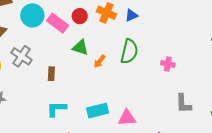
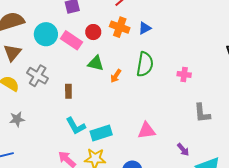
cyan L-shape: (56, 109) -> (76, 126), turned -115
cyan rectangle: (98, 111) -> (101, 133), moved

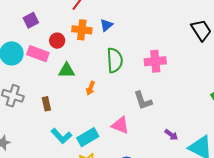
pink cross: (184, 74) -> (155, 61), size x1.5
orange arrow: (116, 76) -> (91, 88), moved
gray L-shape: (202, 113) -> (143, 101), moved
pink triangle: (147, 131) -> (120, 125), moved, turned 42

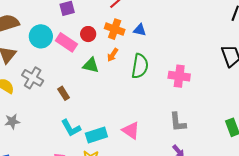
blue triangle: (106, 25) -> (140, 30), turned 40
orange arrow: (91, 88) -> (113, 55), moved
gray L-shape: (143, 101) -> (178, 122), moved
brown rectangle: (46, 104) -> (64, 93), turned -32

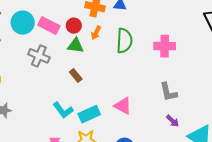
red circle: (88, 34) -> (74, 26), moved
gray cross: (33, 78) -> (39, 56), moved
brown rectangle: (64, 93) -> (76, 76), moved

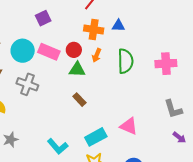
gray cross: (39, 56) -> (27, 84), moved
cyan L-shape: (63, 110) -> (58, 146), moved

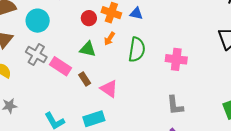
red circle: (74, 50) -> (89, 18), moved
pink rectangle: (49, 52) -> (60, 66), moved
pink triangle: (129, 126) -> (109, 89), moved

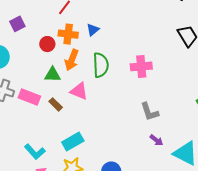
blue triangle: (136, 13) -> (93, 30), turned -40
orange arrow: (110, 39) -> (72, 60), size x1.5
pink triangle: (109, 89) -> (79, 91), moved

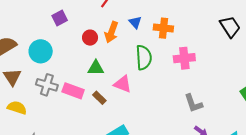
blue triangle: (93, 30) -> (135, 22), turned -32
orange cross: (68, 34) -> (163, 28), moved
orange arrow: (72, 60) -> (111, 32), moved

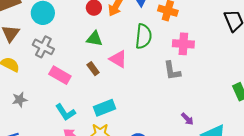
pink rectangle: (73, 91) -> (60, 75), moved
gray L-shape: (193, 103) -> (172, 71), moved

